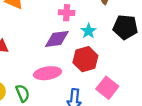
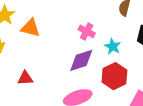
pink cross: (67, 13) -> (87, 31), turned 35

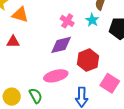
cyan star: (113, 46) -> (92, 20), moved
red triangle: (25, 78) -> (13, 42), moved

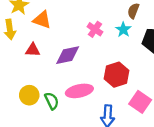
purple diamond: (61, 45) -> (68, 55), moved
green semicircle: (36, 96) -> (52, 101), moved
yellow circle: (12, 97) -> (29, 95), moved

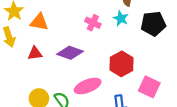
purple diamond: (68, 55) -> (70, 53), turned 40

